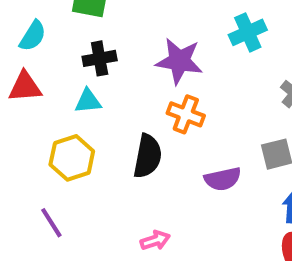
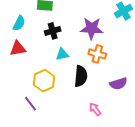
cyan triangle: (88, 101) -> (62, 54), moved
purple line: (51, 223) -> (31, 104), moved
pink arrow: (155, 240) -> (95, 109), moved, turned -104

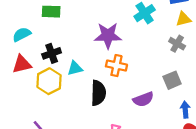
cyan semicircle: (19, 23) -> (22, 34), turned -140
black cross: (53, 31) -> (52, 53), moved
yellow hexagon: (44, 81) -> (49, 81), moved

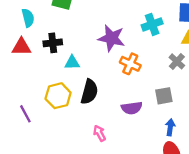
cyan semicircle: (22, 34) -> (28, 18), turned 90
orange cross: (116, 66) -> (130, 64), moved
yellow hexagon: (49, 81) -> (58, 96), moved

